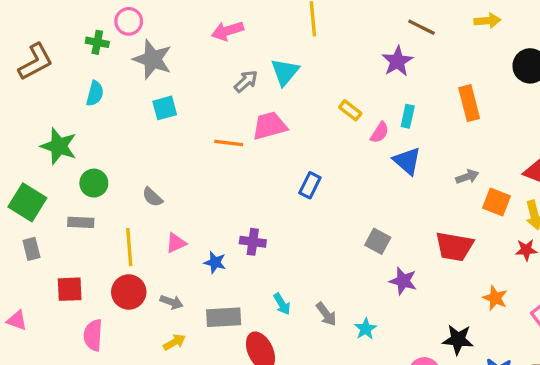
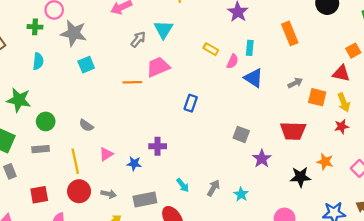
purple star: (403, 281) -> (262, 159), turned 30
gray arrow: (326, 314) -> (213, 188), turned -105
black star: (458, 340) -> (300, 177), moved

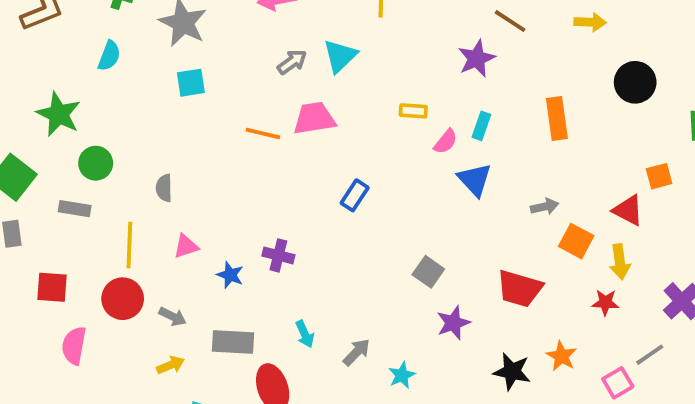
yellow rectangle: (211, 49) -> (413, 111), turned -40
gray semicircle: (86, 125) -> (164, 188), turned 40

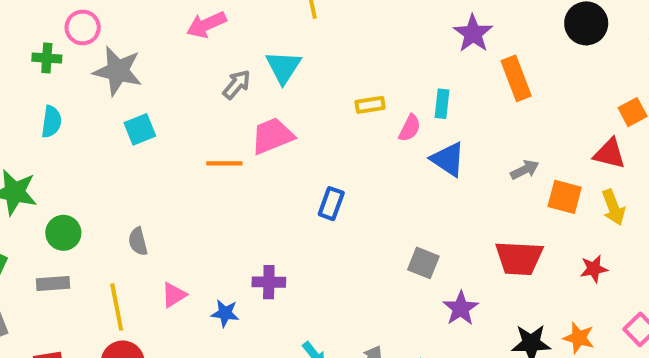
purple star: (477, 59) -> (473, 33), moved
red star: (605, 302) -> (594, 269), moved
orange star: (561, 356) -> (579, 338), moved

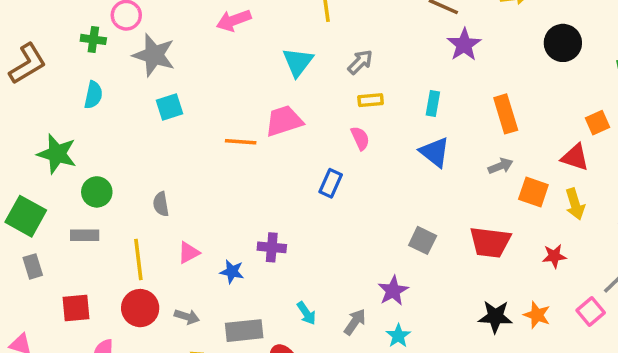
orange rectangle: (516, 78) -> (506, 114), moved
gray arrow: (237, 84) -> (360, 62), moved
pink semicircle: (410, 128) -> (360, 138), moved, turned -55
gray square: (423, 263) -> (423, 240), moved
purple star: (461, 308) -> (393, 291), moved

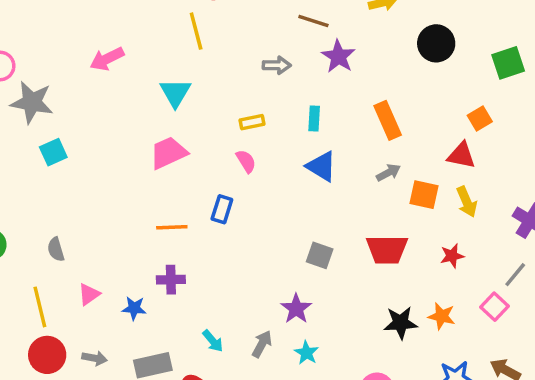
gray arrow: (360, 62) -> (277, 65), moved, turned 52
orange line: (241, 142) -> (172, 227), moved

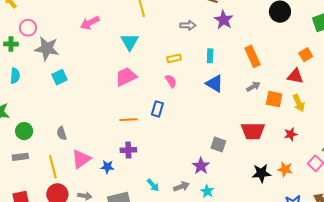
gray square: (320, 255) -> (218, 144), moved
pink triangle: (89, 294) -> (81, 159), size x1.5
gray arrow: (262, 344) -> (181, 187), turned 42

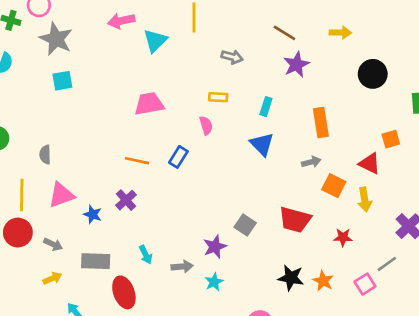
gray arrow: (188, 25) -> (232, 57), moved
cyan triangle: (130, 42) -> (155, 41), moved
purple cross: (128, 150) -> (126, 200), turned 35

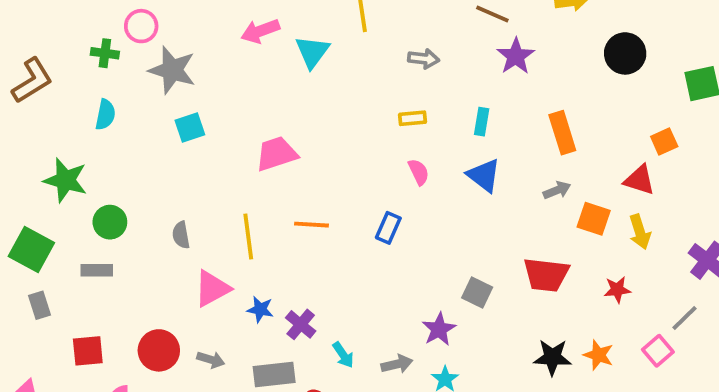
pink trapezoid: (149, 104) -> (276, 154), moved
pink semicircle: (206, 125) -> (419, 172), moved
blue rectangle: (178, 157) -> (388, 228), moved
yellow line: (22, 195) -> (248, 237), moved
purple cross: (126, 200) -> (301, 324), moved

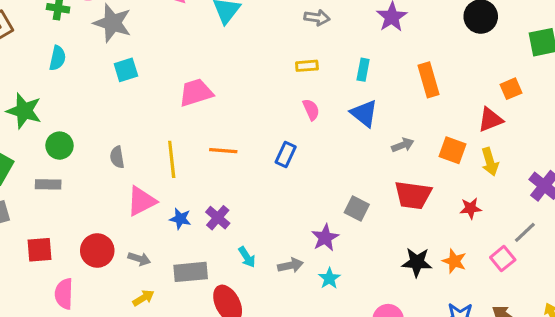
red triangle: (639, 180) -> (490, 120), turned -40
gray arrow: (557, 190) -> (403, 145), moved
purple cross: (301, 324) -> (218, 218), moved

